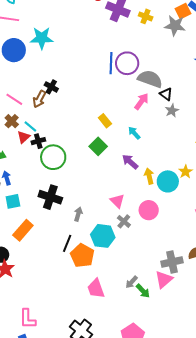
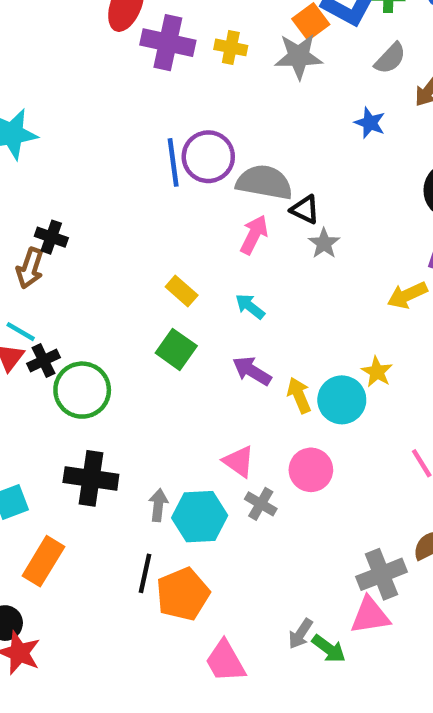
cyan hexagon: (103, 236) -> (200, 517), moved
orange pentagon: (82, 256) -> (183, 594), turned 30
pink triangle: (164, 279) -> (370, 616), turned 42

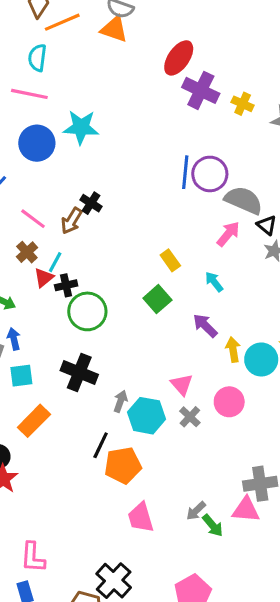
cyan line: (21, 332) -> (55, 262), turned 75

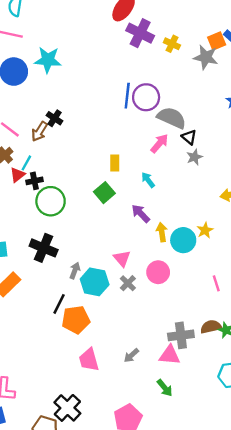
yellow rectangle: (170, 260) -> (115, 163), turned 35
green arrow: (213, 525) -> (165, 388), moved

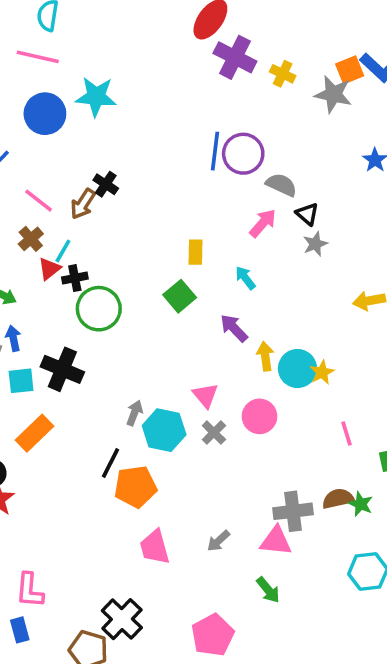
gray semicircle: (172, 118) -> (281, 185), size x0.7
yellow star: (205, 230) -> (322, 372), moved
black cross: (44, 248) -> (62, 369), moved

